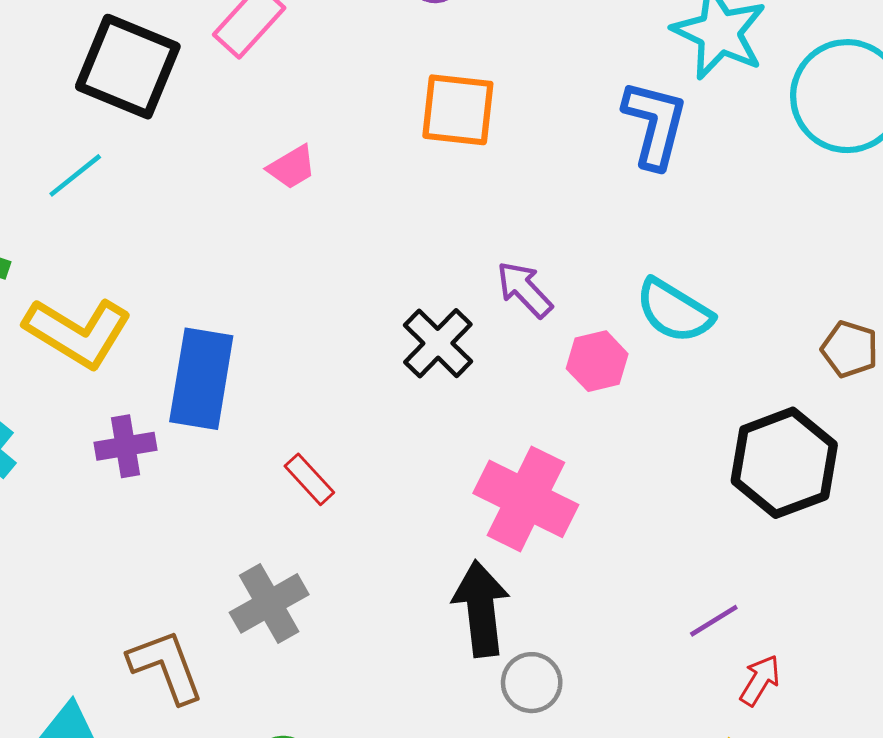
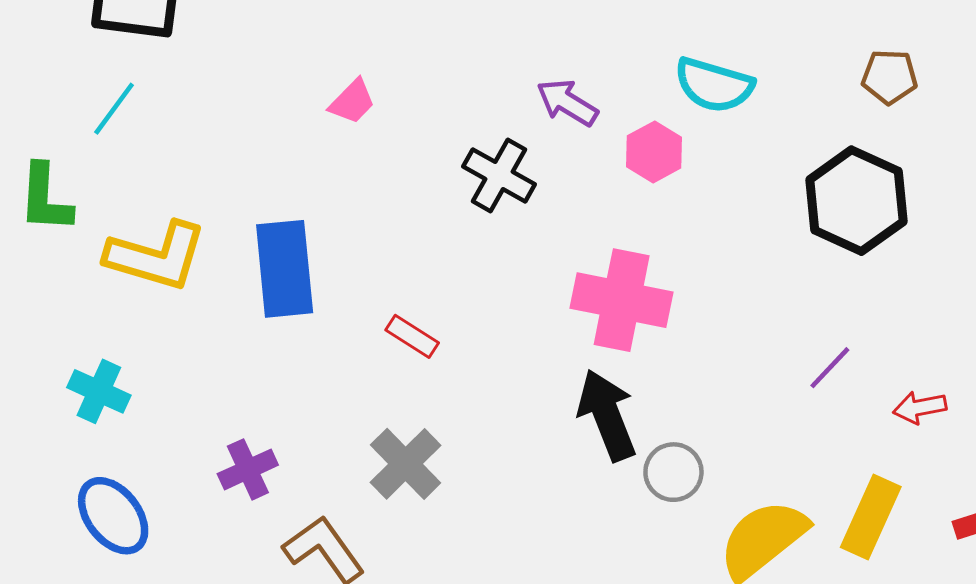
pink trapezoid: (292, 167) -> (352, 102), moved
purple cross: (125, 446) -> (248, 469), moved
red arrow: (760, 680) -> (920, 407), moved, turned -117

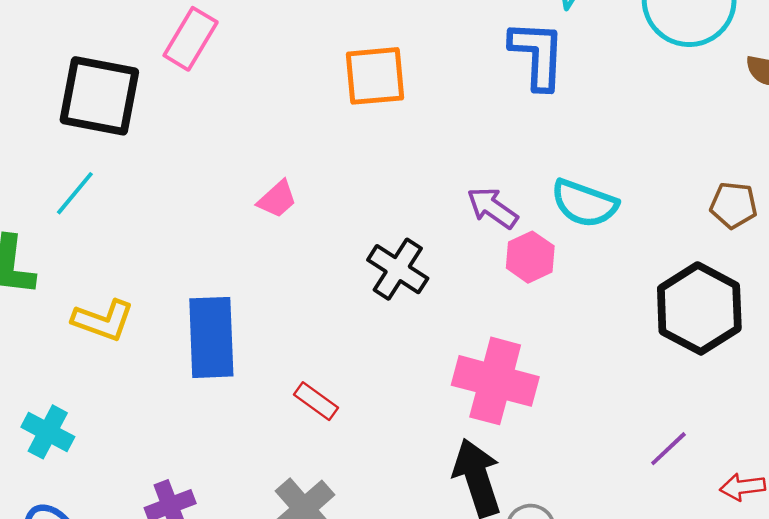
purple arrow: (567, 103) -> (492, 208), moved
yellow L-shape: (156, 256) -> (103, 320), size x0.7

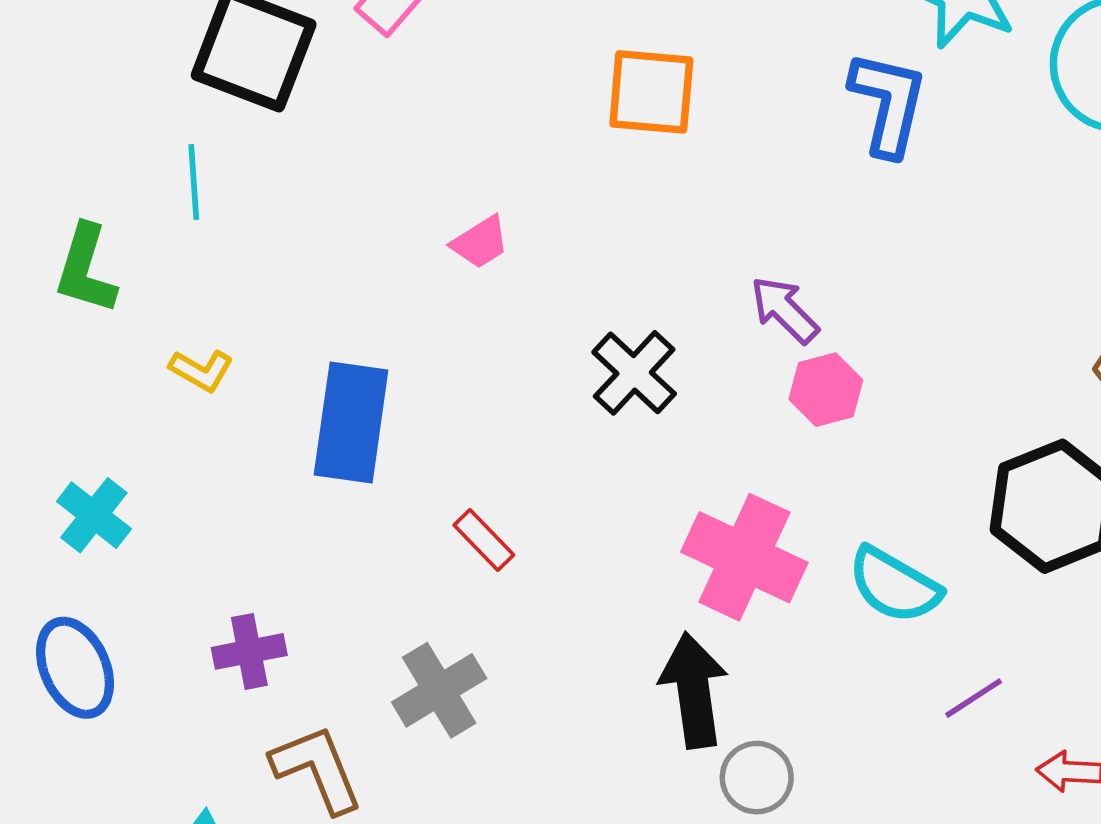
cyan line: (75, 193) -> (194, 182), turned -54
cyan semicircle: (584, 203) -> (894, 585), moved
yellow L-shape: (103, 320) -> (201, 370), size x0.7

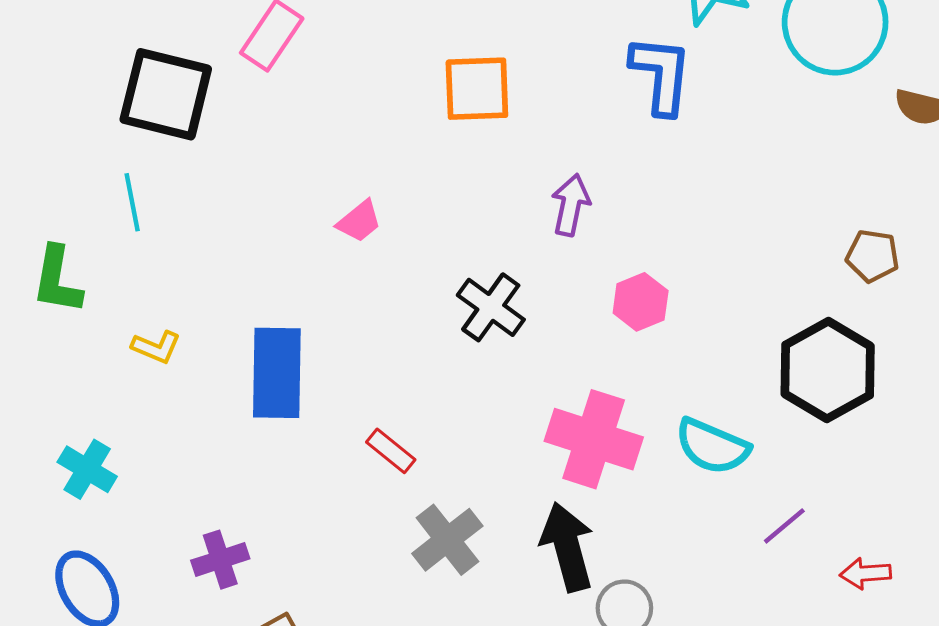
purple arrow: (785, 310) -> (571, 205), moved, turned 64
gray cross: (439, 690) -> (447, 540), moved

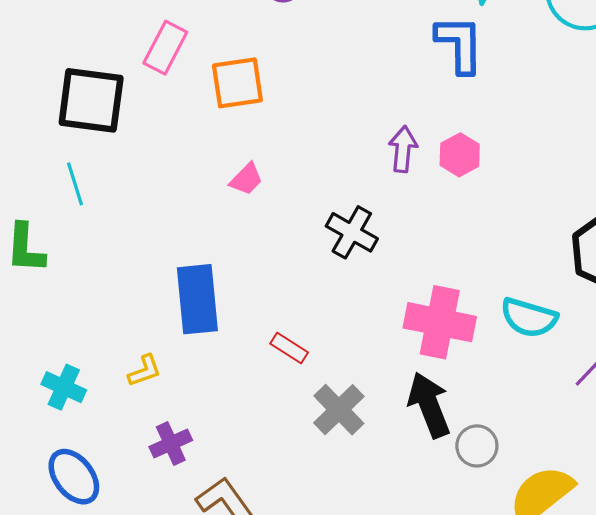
orange square: (477, 89) -> (237, 83), moved
pink hexagon: (641, 302) -> (460, 155), moved
yellow L-shape: (156, 347) -> (145, 371), moved, turned -36

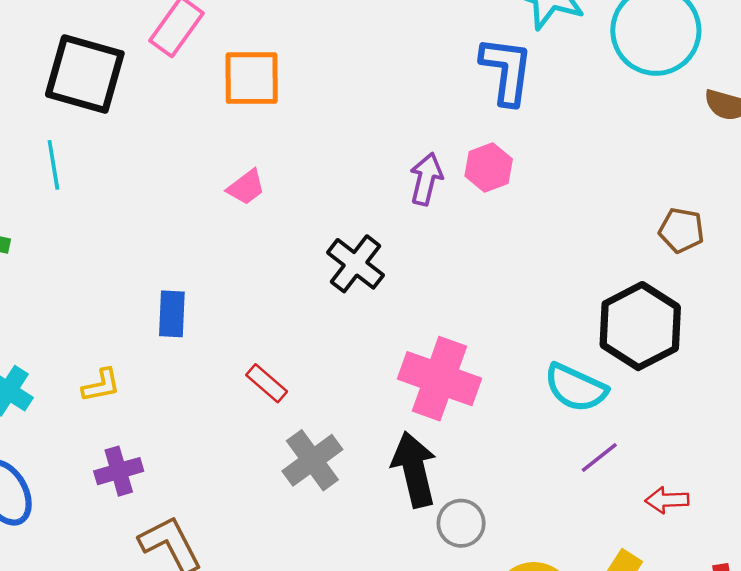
pink hexagon: (460, 155) -> (489, 168), moved
blue rectangle: (197, 299) -> (172, 314), size x0.6
cyan semicircle: (529, 318) -> (576, 388), moved

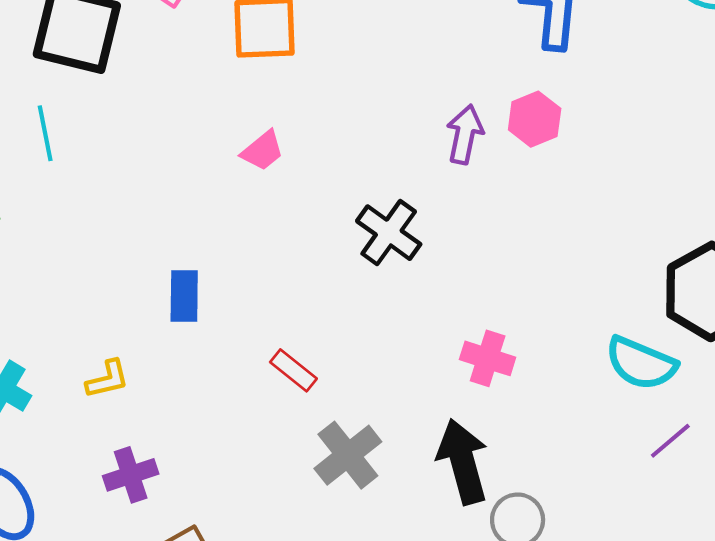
pink cross: (439, 379) -> (488, 358), size x0.6

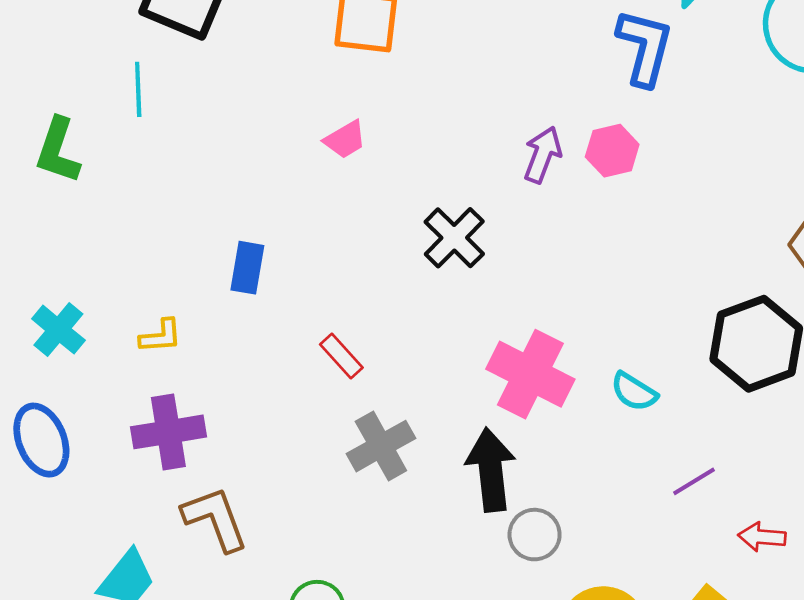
pink cross: (488, 358) -> (530, 374), size x1.6
cyan semicircle: (641, 363) -> (634, 392), moved, size x0.7
purple cross: (131, 475) -> (168, 432), size x1.4

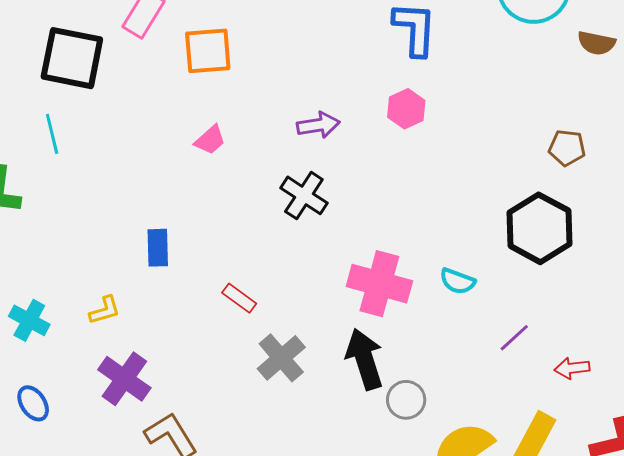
purple arrow: (543, 155) -> (318, 125), moved, turned 72
purple cross: (168, 432) -> (124, 379), turned -34
blue ellipse: (41, 440) -> (33, 403), size x0.7

